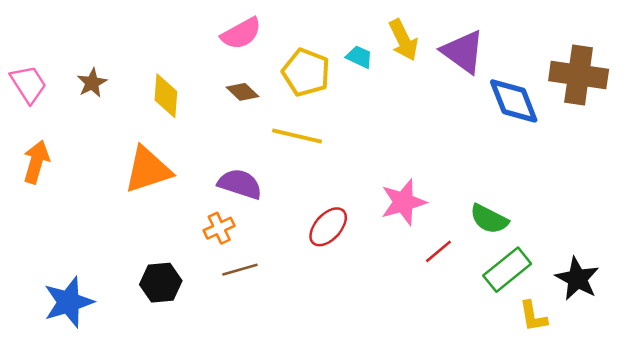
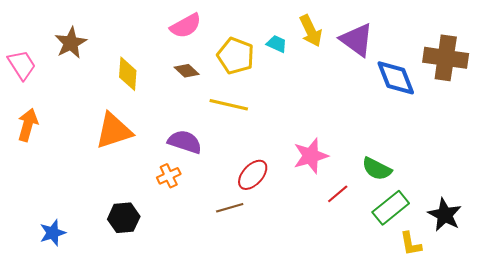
brown star: (92, 83) -> (71, 43), moved, size x1.4
brown line: (240, 270) -> (230, 208), moved
blue star: (69, 302) -> (53, 233), size x0.7

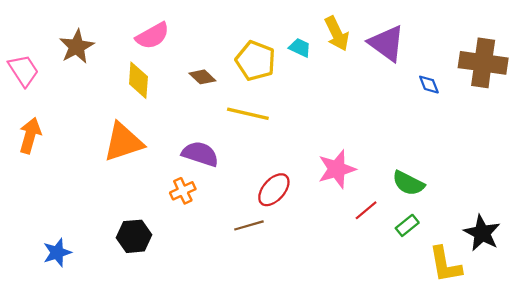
pink semicircle: (186, 26) -> (152, 36), moved
blue diamond: (396, 78) -> (429, 85), size x0.5
green rectangle: (391, 208) -> (407, 225), moved, size x0.6
yellow L-shape: (411, 244) -> (445, 264), size x1.4

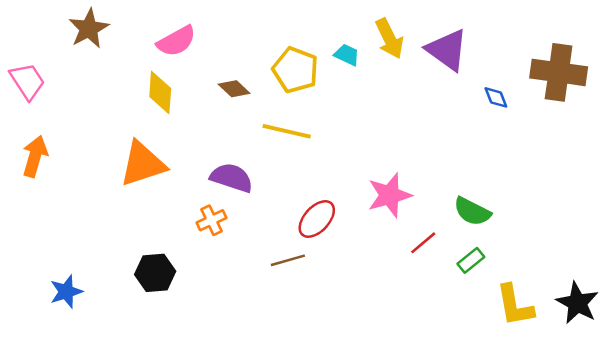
brown star: (77, 47) -> (89, 29), moved
black star: (482, 233) -> (577, 303), moved

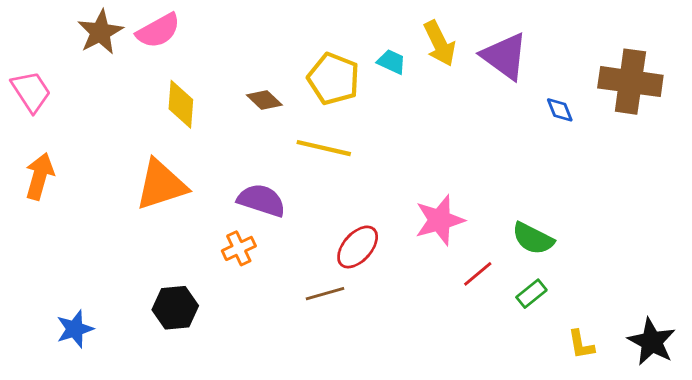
pink semicircle: (176, 41) -> (158, 31), moved
yellow L-shape: (515, 305) -> (581, 345), size x0.6

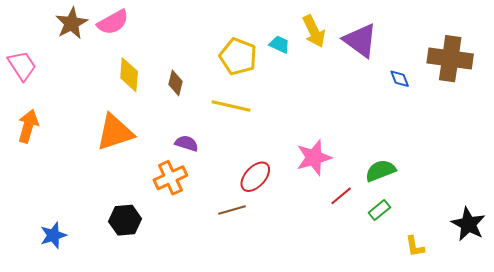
brown diamond: (264, 100) -> (176, 83), moved, turned 60
purple semicircle: (261, 200) -> (187, 143), size x0.7
green semicircle: (533, 239) -> (380, 171), turned 132
orange cross: (239, 248) -> (170, 178), size x1.4
black star: (652, 342) -> (468, 224), moved

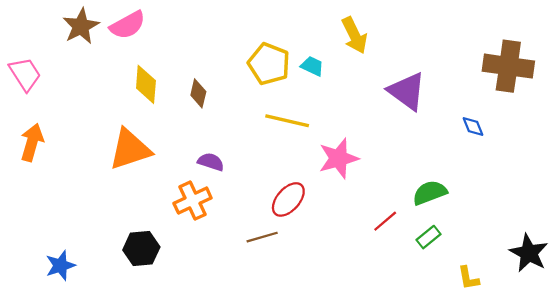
purple triangle: (360, 40) -> (407, 91), moved
cyan trapezoid: (280, 44) -> (312, 66), moved
blue diamond: (400, 79) -> (473, 127), moved
yellow line: (231, 106) -> (287, 121), moved
pink star: (314, 158) -> (338, 158), moved

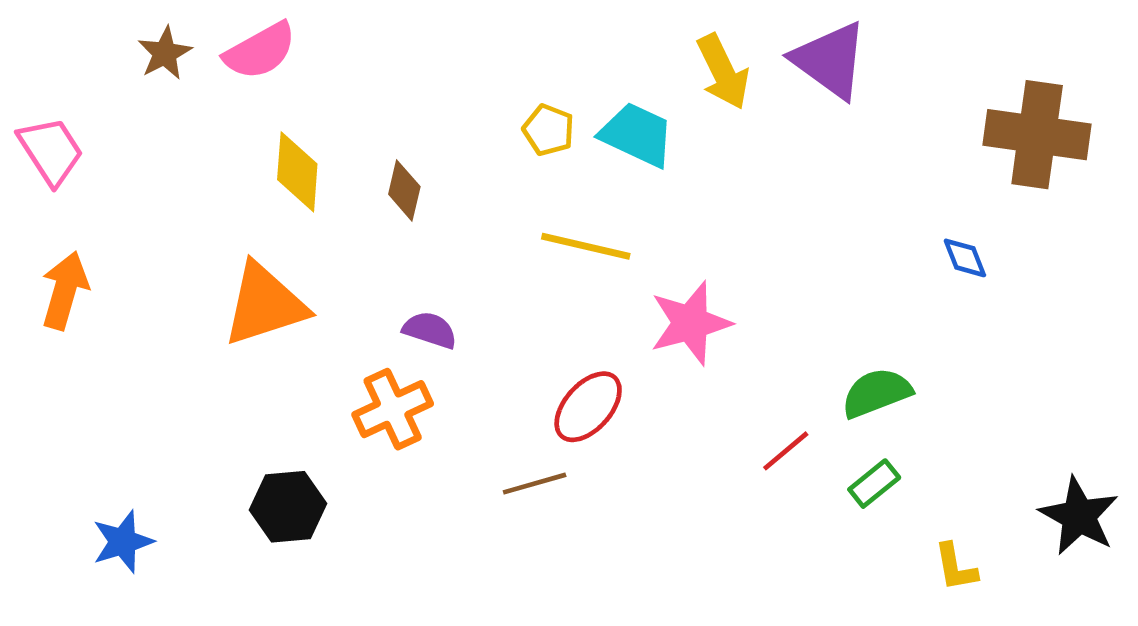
brown star: (81, 26) -> (165, 53), size x0.7
yellow pentagon: (269, 64) -> (549, 130), size x0.6
cyan trapezoid: (312, 66) -> (637, 135), size x1.6
purple triangle: (407, 91) -> (830, 60), moved

